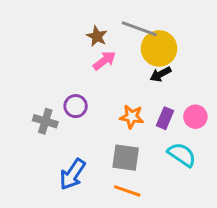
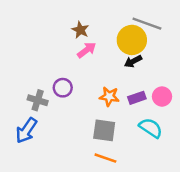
gray line: (139, 29) -> (147, 24), moved
purple rectangle: (165, 118) -> (137, 98), turned 48
blue arrow: (73, 174) -> (26, 130), moved

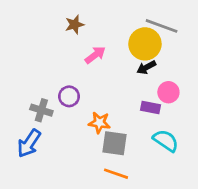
brown star: (80, 30) -> (75, 25), moved, turned 30
orange star: (109, 97) -> (99, 123), moved
pink circle: (162, 97) -> (168, 92), moved
purple rectangle: (137, 98) -> (151, 107), turned 30

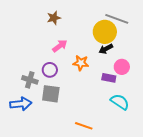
pink arrow: (95, 55) -> (60, 46), moved
orange star: (99, 123) -> (81, 63), moved
blue arrow: (29, 143) -> (21, 104), turned -130
gray square: (115, 143) -> (51, 94), moved

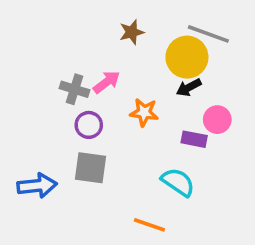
brown star: (54, 18) -> (132, 32), moved
gray cross: (30, 80) -> (74, 89), moved
cyan semicircle: (120, 102) -> (178, 182), moved

